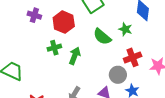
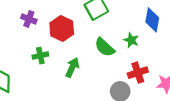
green cross: (54, 48) -> (40, 56), moved

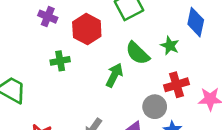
green arrow: (72, 67) -> (114, 75), moved

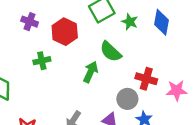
green star: (170, 46) -> (130, 22), moved
red cross: (176, 85) -> (146, 79), turned 35

